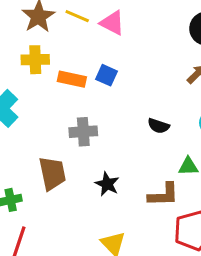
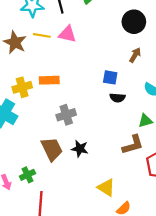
yellow cross: (35, 60) -> (22, 87), moved
blue square: (107, 75) -> (110, 77), moved
black star: (107, 184) -> (80, 149), moved

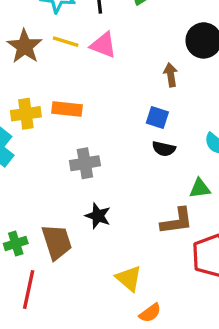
brown arrow: (135, 55) -> (171, 75), moved, turned -48
brown trapezoid: (52, 149) -> (57, 242), moved

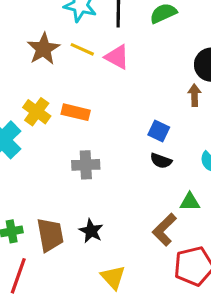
brown arrow: (171, 75) -> (195, 95), moved
yellow cross: (26, 114) -> (37, 112), turned 36
black star: (98, 216) -> (91, 231), moved
brown L-shape: (177, 221) -> (164, 230), turned 136

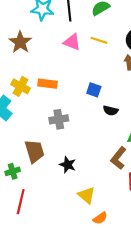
yellow line: (82, 49) -> (99, 40), moved
blue square: (159, 131) -> (94, 90), moved
brown trapezoid: (50, 235) -> (35, 151), moved

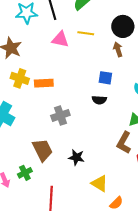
yellow cross: (21, 86) -> (20, 78), moved
blue square: (94, 90) -> (105, 78), moved
black semicircle: (111, 111) -> (99, 100), moved
red line: (21, 202) -> (51, 198), moved

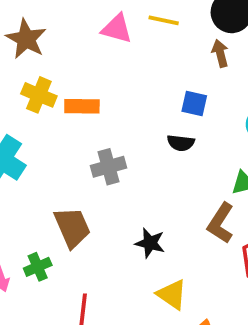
black star: (76, 157) -> (150, 243), moved

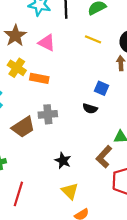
pink triangle: (117, 29) -> (47, 43), moved
brown trapezoid: (72, 227) -> (23, 127), moved, turned 70

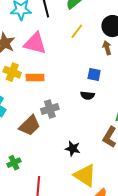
yellow line: (93, 39) -> (77, 31), turned -63
pink triangle: (47, 43) -> (35, 43), size x1.4
yellow triangle: (70, 191) -> (85, 175), size x1.4

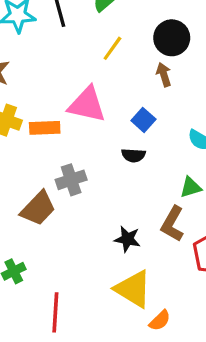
pink triangle: (35, 43) -> (87, 105), moved
blue square: (94, 75) -> (143, 120), turned 32
black star: (73, 149) -> (127, 239), moved

